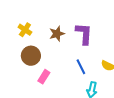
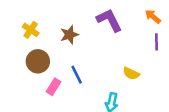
purple L-shape: (84, 34) -> (109, 20), moved, turned -30
blue line: (81, 67) -> (77, 75), moved

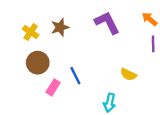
brown star: (69, 35) -> (60, 27), moved

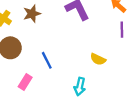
pink rectangle: (53, 87) -> (25, 82), moved

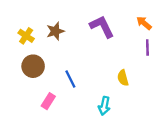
yellow semicircle: (98, 59) -> (123, 78), turned 49

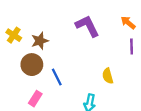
brown star: (55, 31) -> (40, 41), moved
brown circle: (33, 66) -> (32, 65), moved

